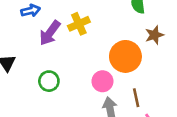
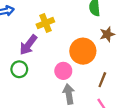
purple arrow: (50, 33) -> (28, 45), moved
brown line: (136, 98) -> (102, 80), moved, turned 32

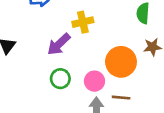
green circle: (19, 69) -> (60, 79), moved
brown line: (102, 80) -> (121, 98), moved, turned 64

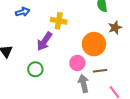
yellow cross: (83, 22) -> (59, 21), turned 35
green circle: (60, 79) -> (35, 69), moved

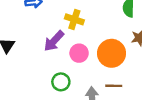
pink circle: (77, 63) -> (79, 53), moved
green circle: (35, 69) -> (61, 82), moved

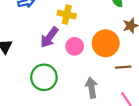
green circle: (61, 82) -> (44, 77), moved, size x1.5
brown line: (114, 86) -> (123, 67), moved

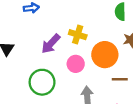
yellow cross: (67, 15) -> (78, 35), moved
pink circle: (75, 46) -> (76, 64), moved

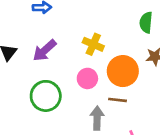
purple arrow: (51, 44) -> (45, 50), moved
brown line: (120, 79) -> (117, 100), moved

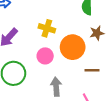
brown line: (117, 100) -> (92, 70), moved

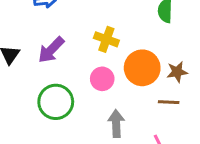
brown star: (97, 33) -> (177, 72), moved

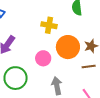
yellow cross: (106, 39) -> (49, 25), moved

